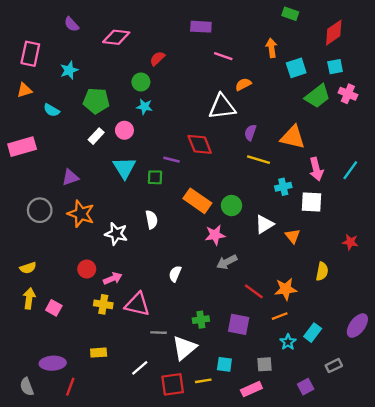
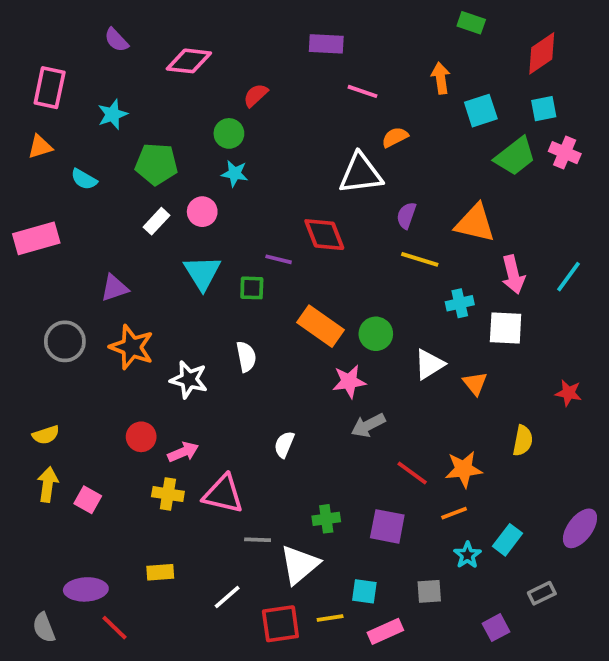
red line: (70, 387) -> (114, 628), turned -66
pink rectangle: (251, 389) -> (385, 631), moved

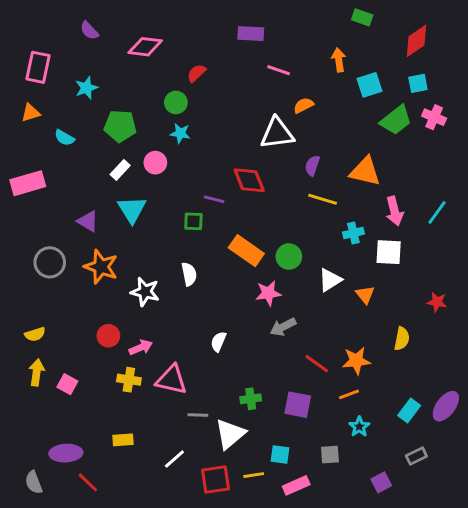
cyan triangle: (202, 273) -> (132, 210), moved
purple triangle: (114, 288) -> (88, 221), turned 50
cyan rectangle: (507, 540) -> (409, 411), moved

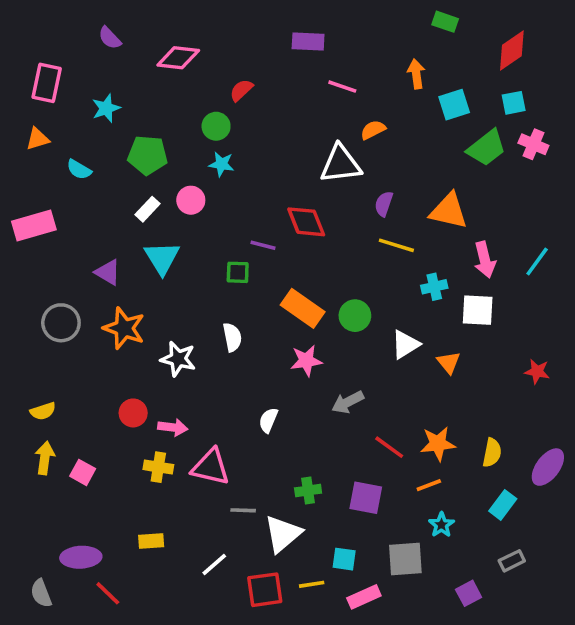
pink star: (268, 293) -> (306, 361), moved
yellow semicircle: (402, 339) -> (492, 453), moved
pink arrow: (141, 347) -> (173, 427), turned 30
purple ellipse: (446, 406) -> (548, 467), moved
gray square: (330, 455) -> (405, 559), size x1.5

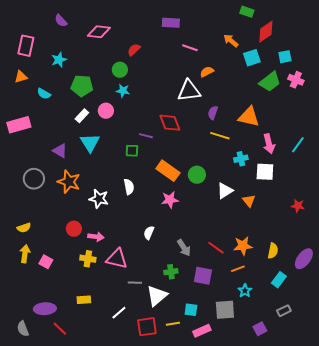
red diamond: (512, 50) -> (266, 32), moved
orange arrow: (416, 74) -> (231, 41), turned -42
gray arrow: (348, 402) -> (184, 248), moved, turned -96

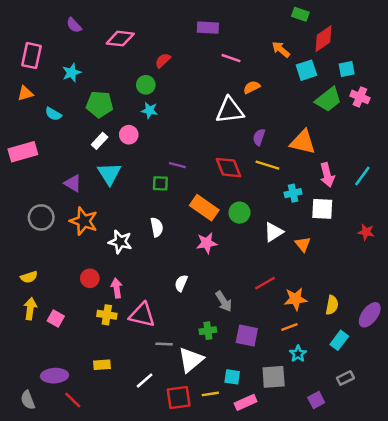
red diamond: (170, 123) -> (229, 168), moved
red star: (298, 206) -> (366, 232), moved
pink arrow: (96, 237) -> (117, 288), turned -105
red line: (216, 248) -> (265, 283), moved, turned -66

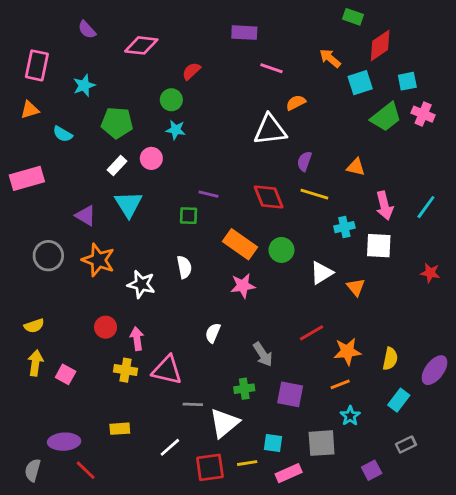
orange triangle: (303, 142) -> (356, 167), size x0.6
gray semicircle: (28, 400) -> (33, 470), turned 36

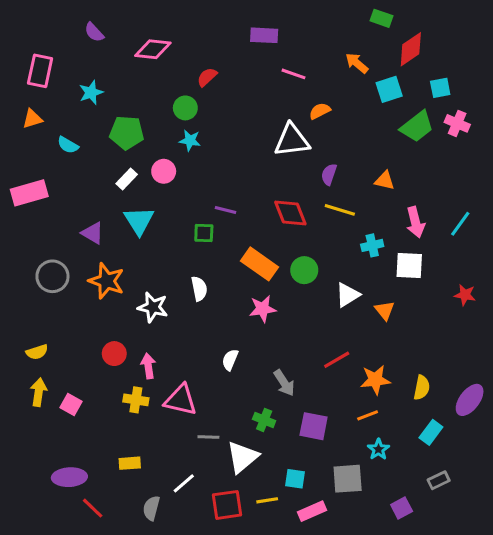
green cross: (244, 389) -> (264, 420), turned 30
gray semicircle: (33, 470) -> (151, 508), moved

